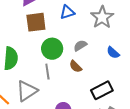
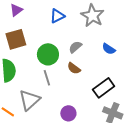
brown square: (36, 22) -> (16, 39), moved

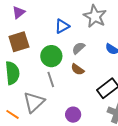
blue triangle: (57, 16) -> (62, 26), moved

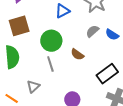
gray semicircle: (78, 48) -> (92, 31), moved
gray triangle: (34, 102) -> (33, 86), size x0.6

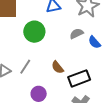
brown semicircle: (77, 54) -> (58, 67), moved
gray line: (50, 64) -> (25, 67), moved, turned 35

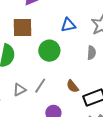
gray semicircle: (77, 34) -> (92, 53), turned 120

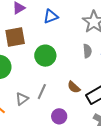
blue triangle: (68, 25) -> (51, 16), moved

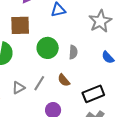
gray semicircle: (87, 51) -> (73, 52), moved
brown semicircle: (74, 87) -> (64, 80), moved

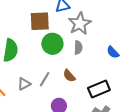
gray star: (100, 21) -> (80, 24), moved
brown square: (20, 25) -> (40, 21), moved

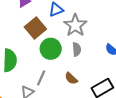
brown square: (40, 21) -> (35, 28), turned -30
gray line: (45, 79) -> (41, 78), moved

